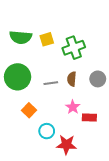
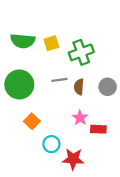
gray line: (51, 83) -> (59, 80), moved

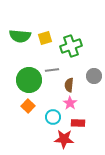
green circle: (19, 84) -> (29, 80), moved
brown semicircle: (79, 87) -> (69, 85), moved
red rectangle: (98, 129) -> (78, 123), moved
cyan circle: (51, 144) -> (53, 117), moved

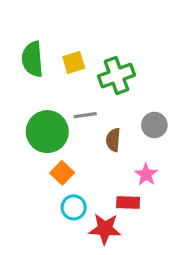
green semicircle: (20, 36) -> (32, 59), turned 80
pink star: (70, 103) -> (146, 174), moved
orange square: (28, 106) -> (62, 173), moved
cyan circle: (53, 117) -> (74, 207), moved

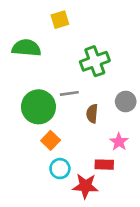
green semicircle: (32, 59) -> (26, 48), turned 100
yellow square: (74, 62) -> (60, 20), moved

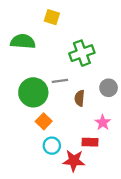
yellow square: (60, 20) -> (52, 17), turned 35

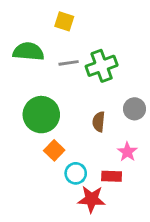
gray line: (60, 81) -> (69, 63), moved
cyan circle: (52, 146) -> (76, 173), moved

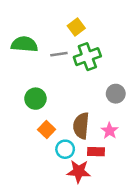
yellow square: (64, 21) -> (76, 27), moved, turned 35
green circle: (41, 115) -> (35, 99), size x0.7
brown semicircle: (99, 122) -> (81, 126), moved, size x1.5

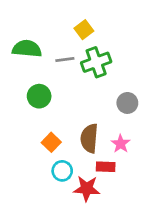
green circle: (35, 99) -> (39, 96), moved
cyan circle: (65, 149) -> (62, 171), moved

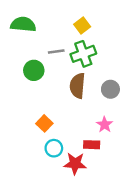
yellow square: (84, 30) -> (82, 26), moved
green semicircle: (27, 49) -> (23, 24), moved
green circle: (39, 96) -> (34, 70), moved
brown semicircle: (89, 138) -> (77, 86), moved

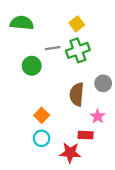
brown semicircle: (77, 86) -> (77, 94), moved
cyan circle: (54, 148) -> (42, 138), moved

